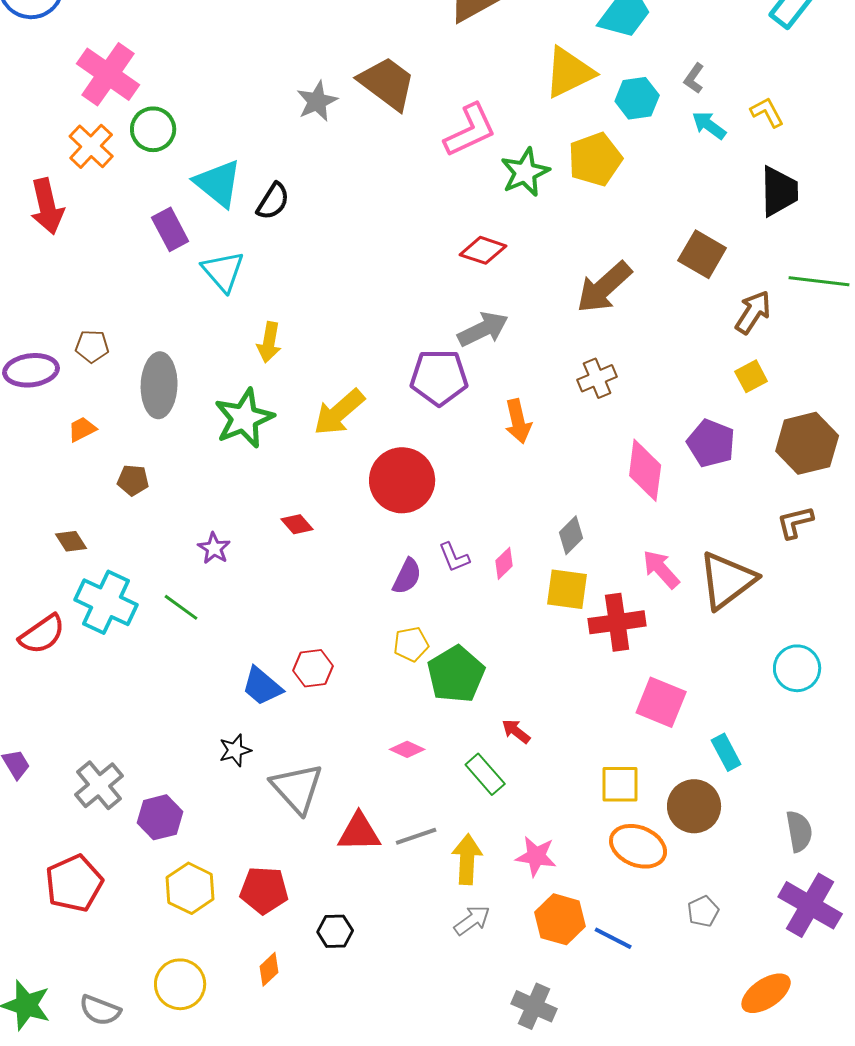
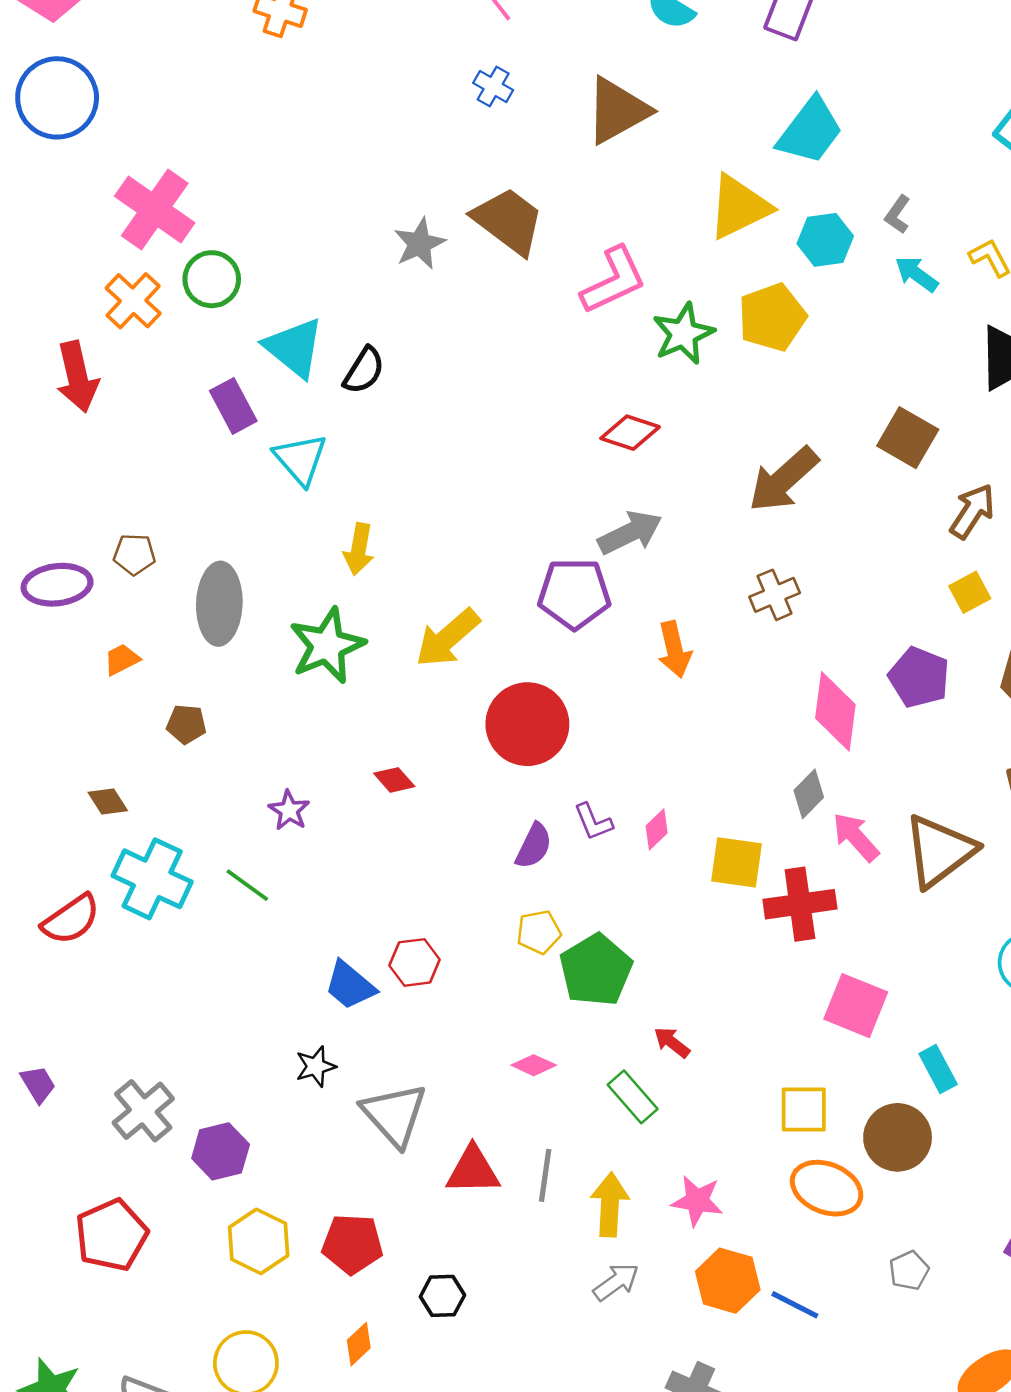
gray diamond: (571, 535) -> (809, 794), moved
gray line: (416, 836) -> (545, 1175), turned -63

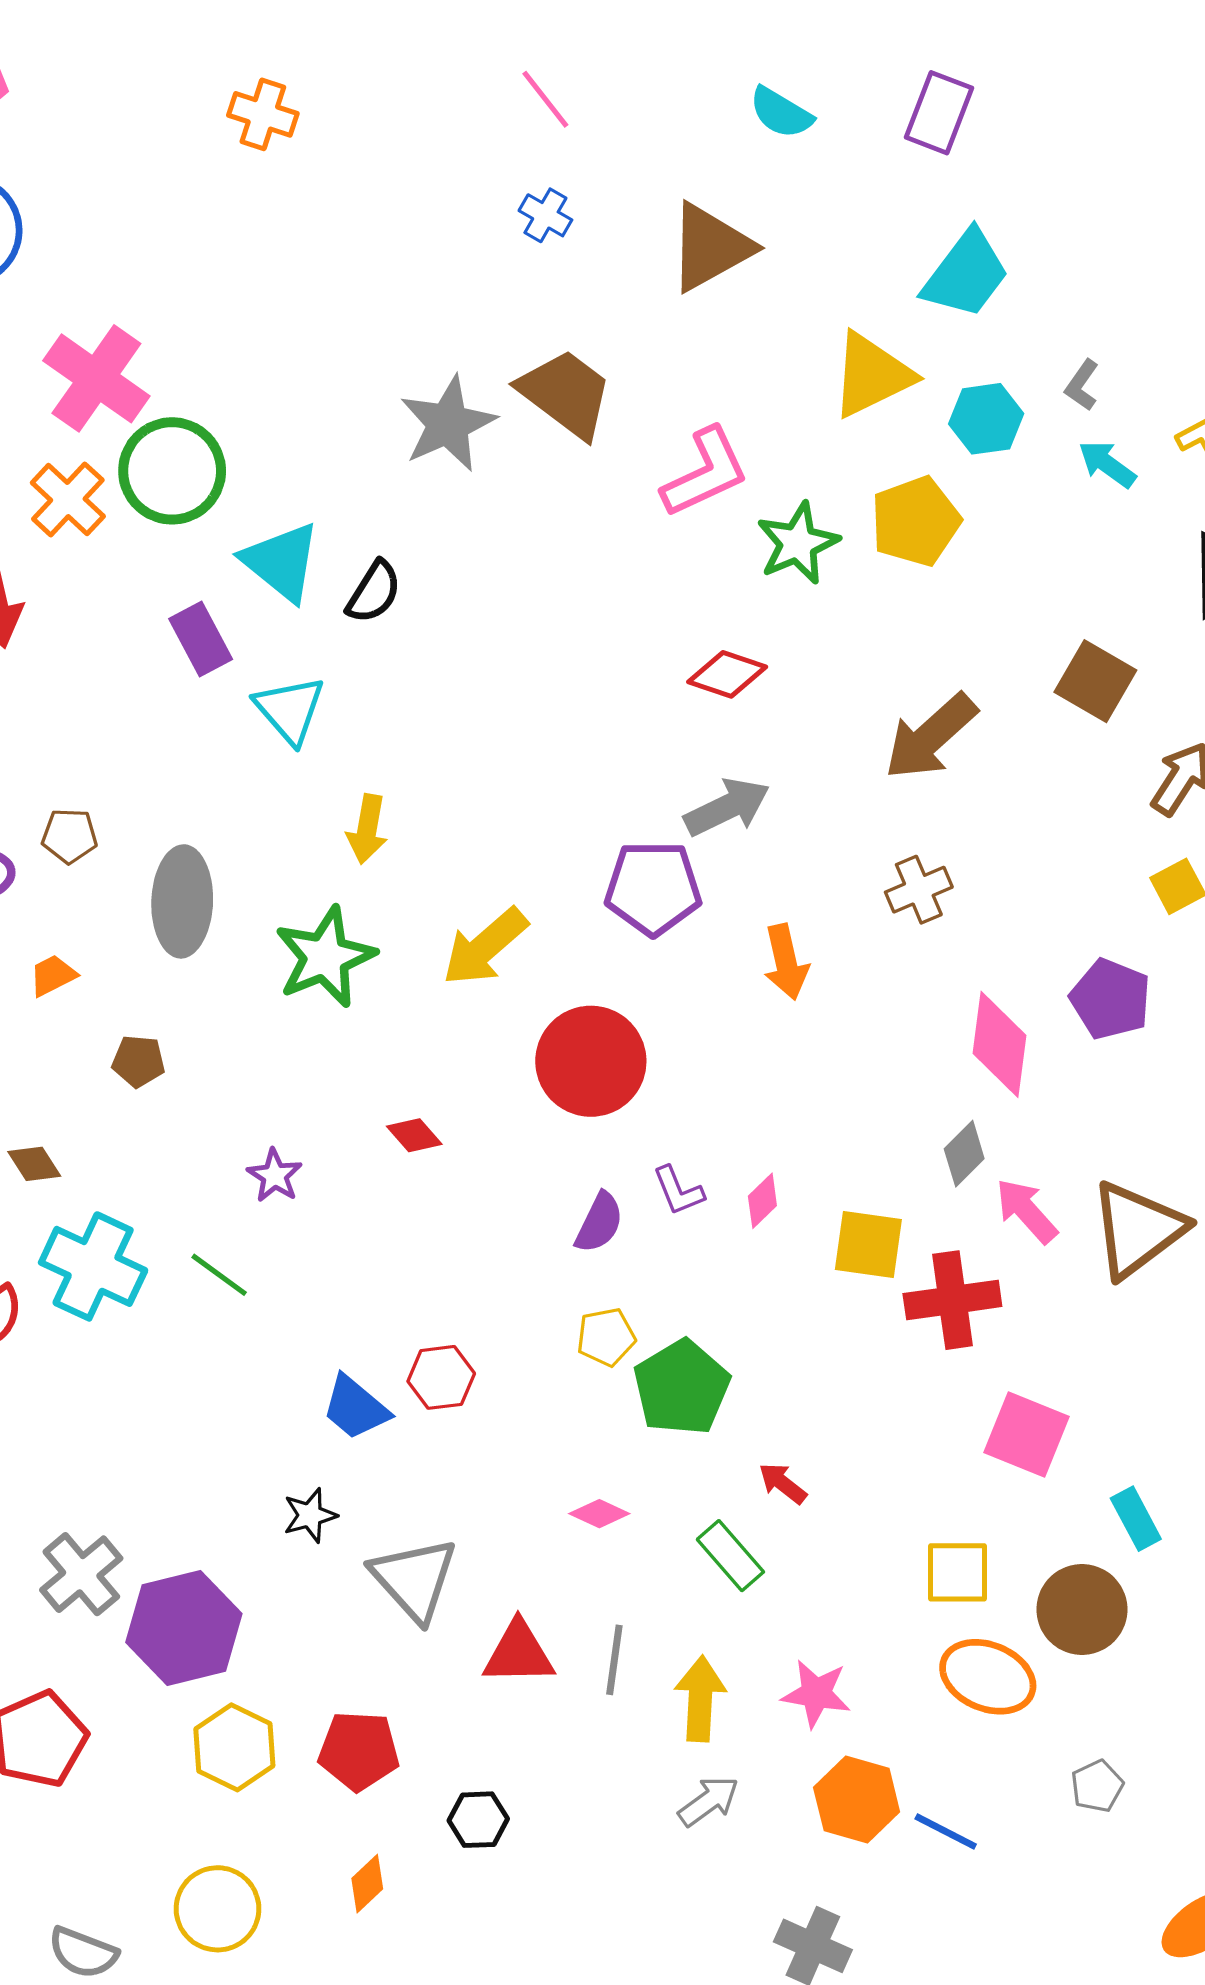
gray star: (420, 244) -> (448, 424), size x1.4
green circle: (212, 279) -> (172, 471), size x1.4
purple hexagon: (221, 1151) -> (184, 1628), size x1.5

